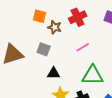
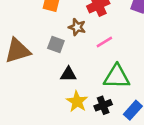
brown star: (55, 27) -> (77, 27), moved

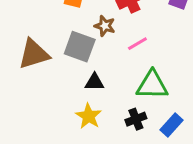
gray square: (56, 44) -> (80, 47), size x1.5
yellow star: (77, 102) -> (89, 116), moved

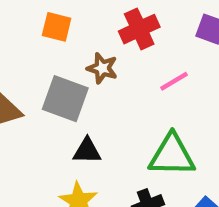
pink line: (137, 44) -> (174, 81), moved

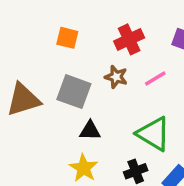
brown star: (102, 68) -> (116, 77), moved
green triangle: (172, 155) -> (154, 134), turned 30

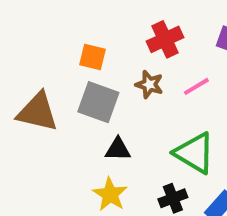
orange square: (67, 38) -> (92, 57), moved
brown triangle: (23, 100) -> (38, 112), turned 30

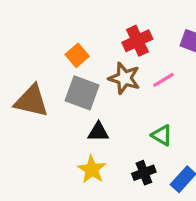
orange square: (92, 57) -> (77, 55), turned 35
brown star: (149, 85) -> (124, 78), size x1.4
green triangle: (194, 153) -> (162, 135), size x0.6

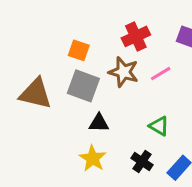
orange square: (77, 55) -> (79, 50), turned -30
black cross: (144, 173) -> (142, 162), turned -35

